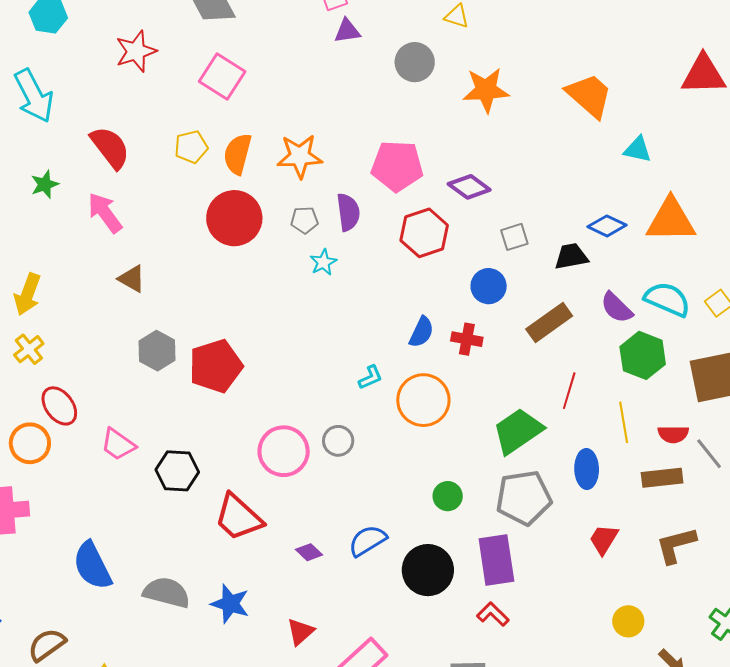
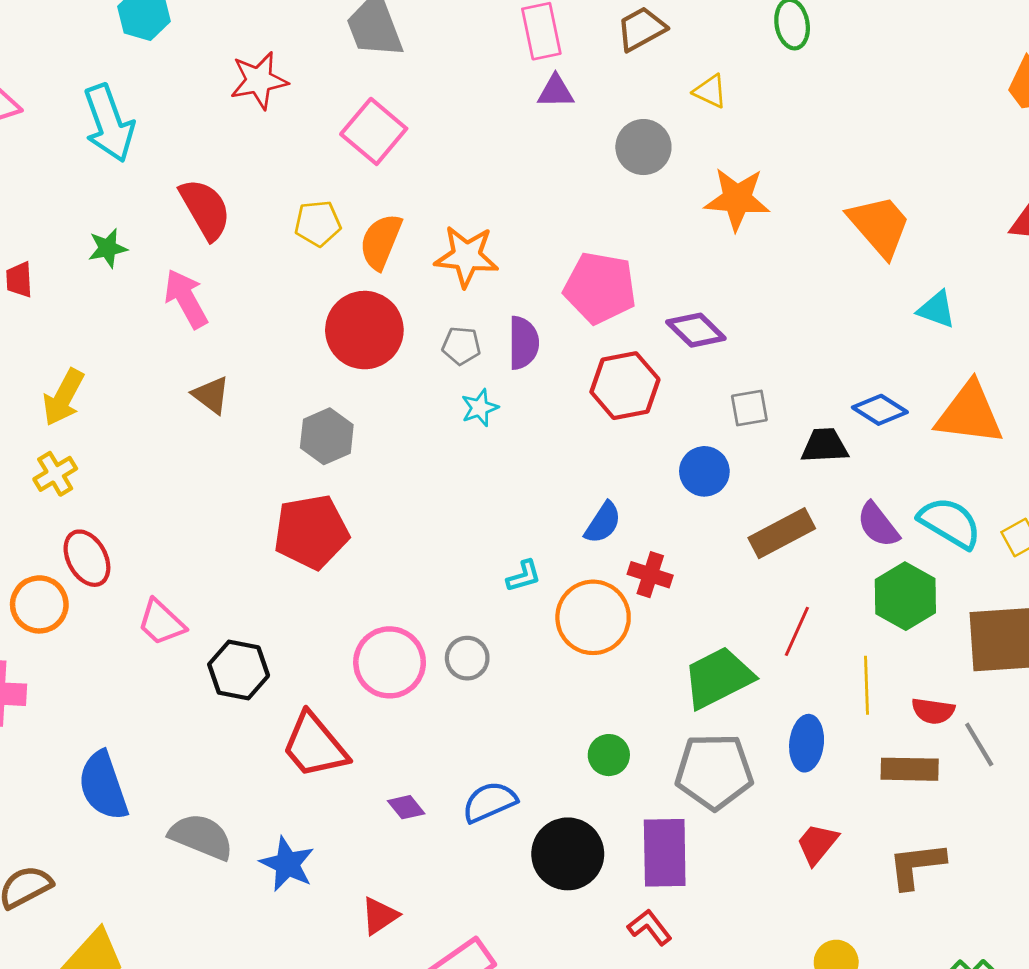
red cross: (467, 339) -> (650, 575), moved
gray hexagon: (157, 351) -> (327, 436), moved

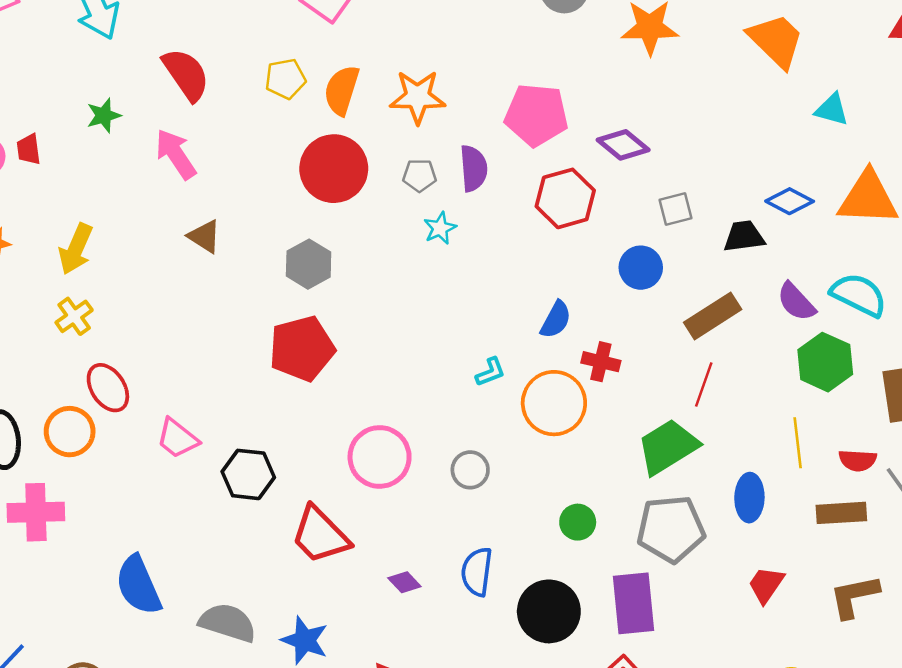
red line: (797, 631) -> (704, 384), moved
gray circle: (467, 658) -> (470, 470), moved
blue semicircle: (489, 802) -> (477, 572), turned -54

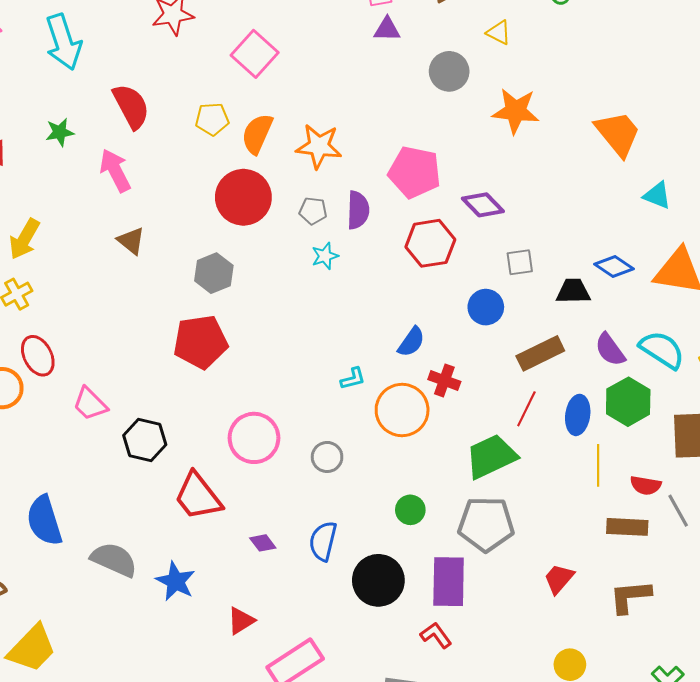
blue ellipse: (749, 498) -> (578, 415), moved

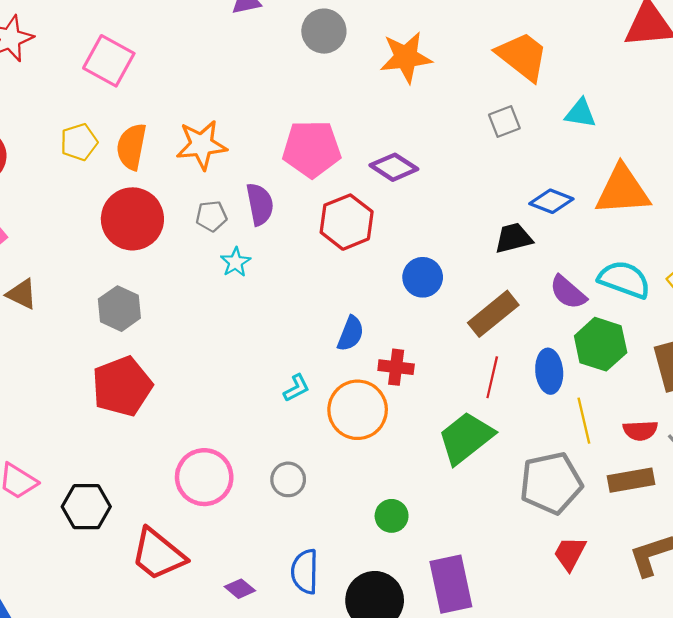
gray square: (520, 262) -> (504, 121), moved
gray pentagon: (486, 524) -> (551, 483), moved

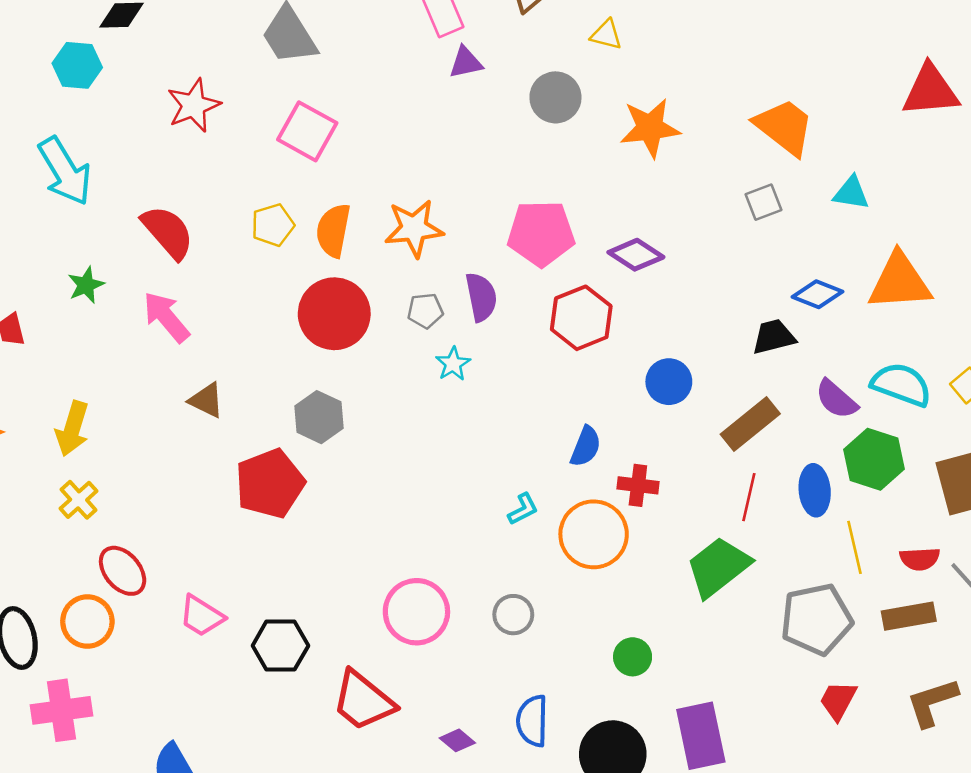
red pentagon: (122, 386) -> (270, 484), moved

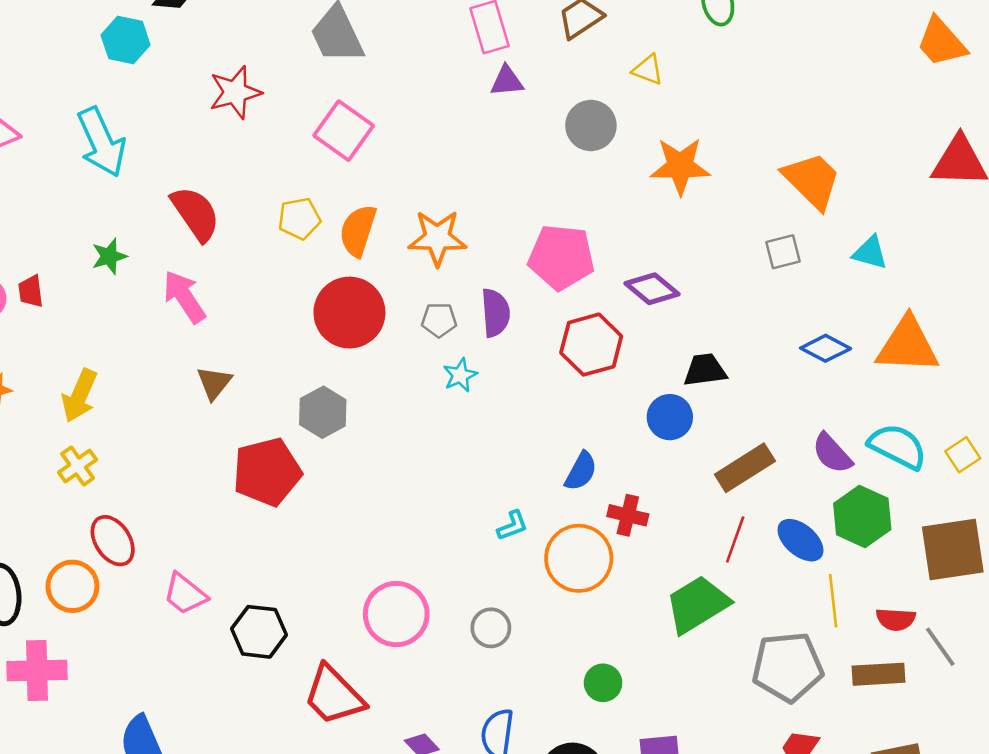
black trapezoid: (774, 337) -> (705, 370), moved
brown triangle: (206, 400) -> (214, 383), turned 36
blue ellipse: (815, 490) -> (800, 540), turned -51

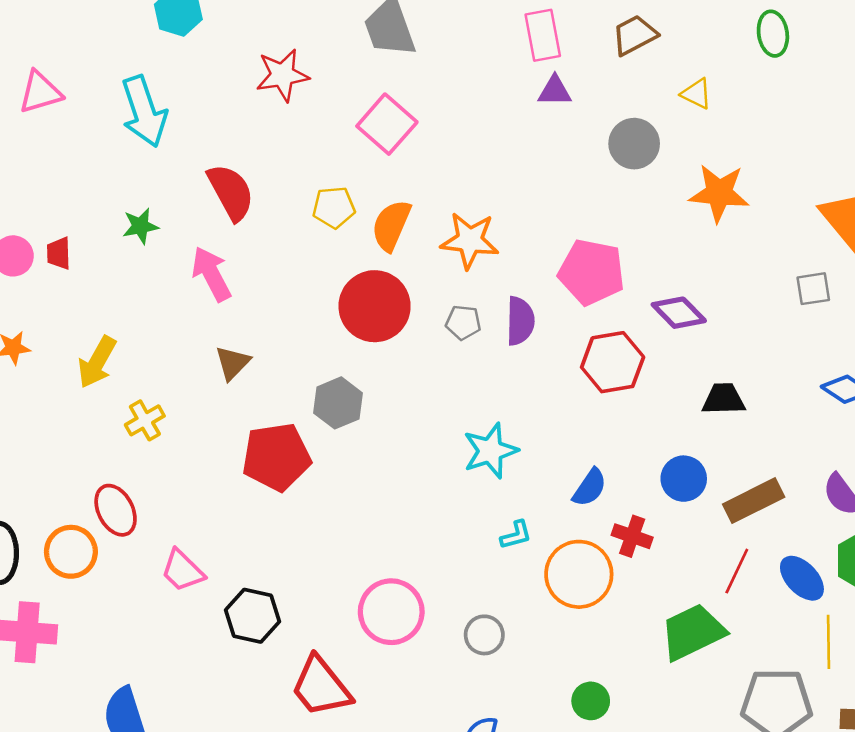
cyan star: (460, 375) -> (490, 451), moved, size x1.6
blue circle: (670, 417) -> (684, 479), moved
yellow cross: (78, 466) -> (145, 420), moved

